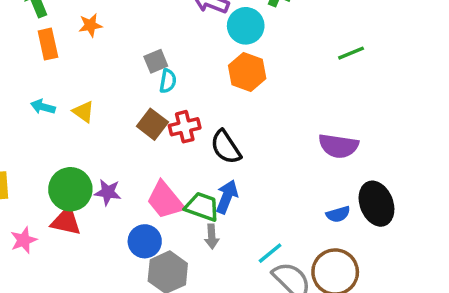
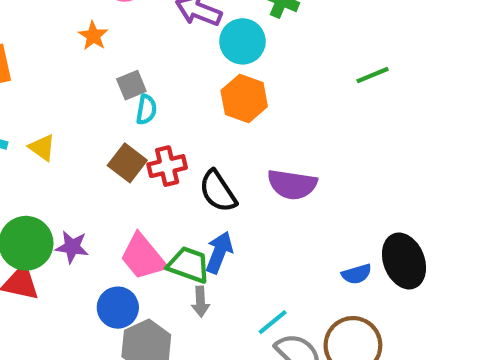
orange star: (90, 25) -> (93, 36), moved, turned -30
purple semicircle: (338, 146) -> (292, 185), moved

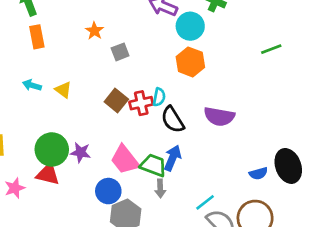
orange star: (93, 36) -> (94, 31), moved
cyan semicircle: (146, 110) -> (159, 97), moved

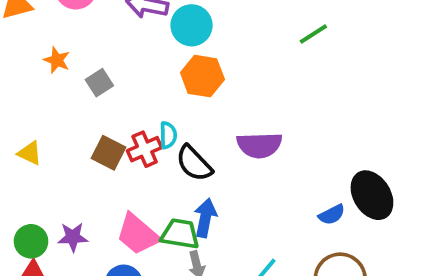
green circle: (52, 149) -> (31, 241), size x0.7

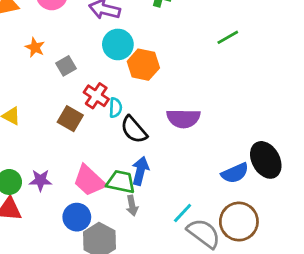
cyan circle: (192, 25) -> (118, 44), moved
red cross: (145, 149) -> (96, 96), moved, turned -35
blue semicircle: (332, 215) -> (235, 173), size x1.4

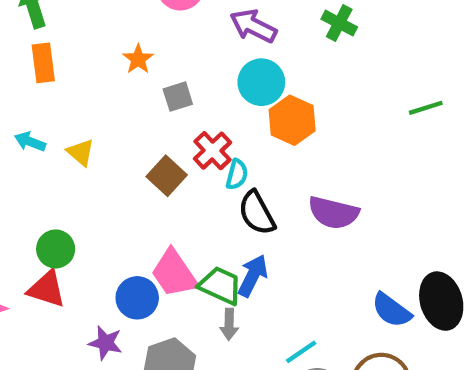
blue semicircle: (235, 173) -> (391, 310), turned 48
purple star: (40, 180) -> (105, 343), moved
blue circle: (77, 217) -> (137, 298), moved

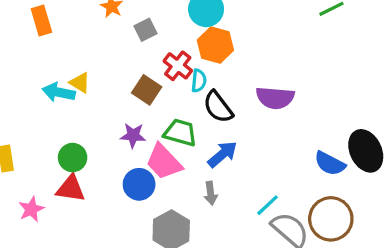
orange hexagon: (292, 120) -> (215, 45), moved
cyan arrow: (30, 142) -> (59, 92), moved, size x1.4
blue arrow: (253, 276) -> (222, 154), turned 32
green trapezoid: (220, 286) -> (180, 133), moved
purple star: (105, 343) -> (133, 135), moved

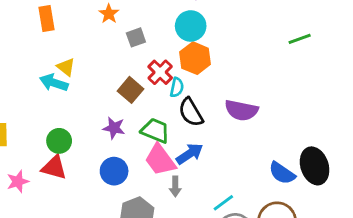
yellow triangle: (80, 83) -> (66, 67), moved
pink trapezoid: (164, 162) -> (160, 160), moved

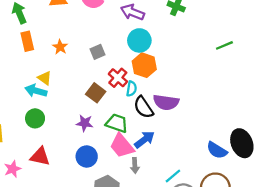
orange star: (109, 14) -> (60, 47), moved
purple semicircle: (241, 110) -> (166, 102), moved
green circle: (59, 141) -> (35, 118), moved

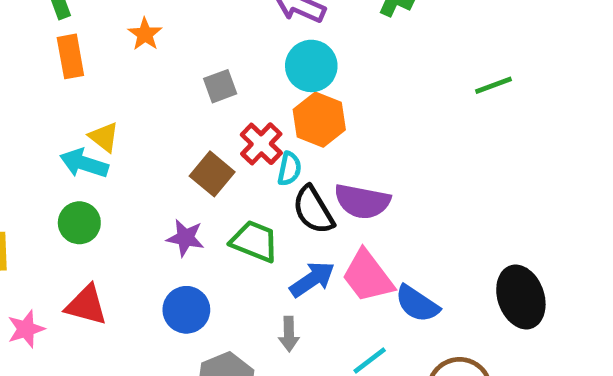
orange star: (60, 47) -> (145, 34), moved
pink trapezoid: (122, 146) -> (368, 276), moved
blue semicircle: (217, 150) -> (417, 304), moved

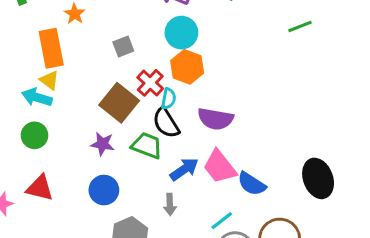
orange rectangle: (70, 56) -> (51, 48), moved, size x1.4
green line: (493, 85) -> (300, 26), moved
brown square: (212, 174) -> (119, 103), size x1.4
black semicircle: (313, 210) -> (166, 123), moved

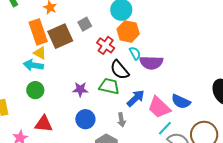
cyan semicircle: (169, 99) -> (135, 53), moved, turned -32
brown square: (119, 103) -> (60, 36), moved, turned 35
pink trapezoid: (220, 167) -> (159, 107), moved
gray arrow: (170, 204) -> (121, 120), moved

